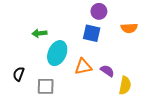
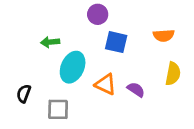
purple circle: (99, 11) -> (98, 14), moved
orange triangle: (83, 67) -> (106, 84), turned 36
yellow semicircle: (125, 85) -> (173, 74), moved

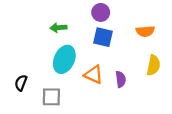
purple circle: (98, 14) -> (101, 12), moved
green arrow: (50, 42) -> (58, 28), moved
purple semicircle: (136, 90) -> (121, 79), turned 49

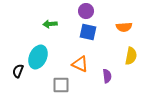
cyan ellipse: (64, 59) -> (38, 57), moved
purple semicircle: (121, 79) -> (107, 76), moved
gray square: (51, 97) -> (61, 85), moved

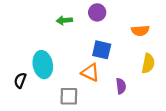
green arrow: (50, 24) -> (64, 20), moved
blue square: (88, 32) -> (102, 50), moved
cyan ellipse: (38, 57) -> (43, 65), turned -35

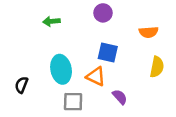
green arrow: (64, 20) -> (51, 21), moved
cyan ellipse: (43, 65) -> (61, 69), moved
purple semicircle: (121, 86) -> (120, 97), moved, turned -35

